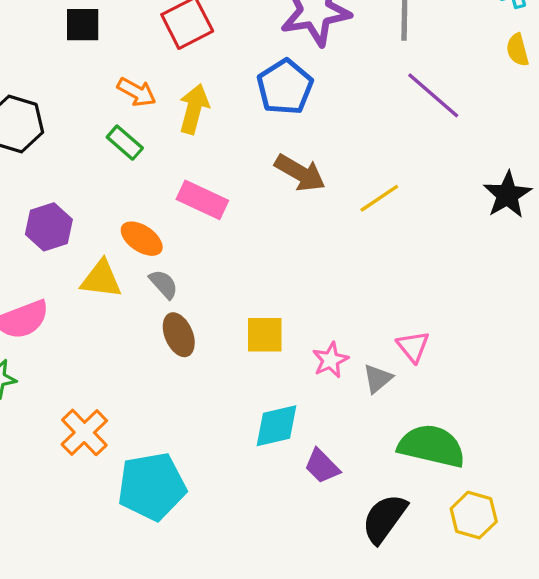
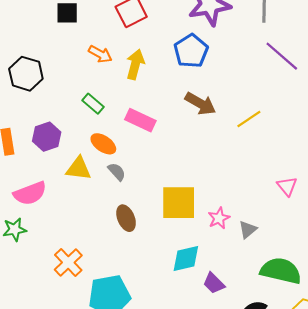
green rectangle: (125, 143) -> (93, 104), moved
brown ellipse: (179, 335) -> (126, 218), moved
yellow square: (265, 335) -> (179, 203), size x1.5
pink triangle: (413, 347) -> (287, 186), moved

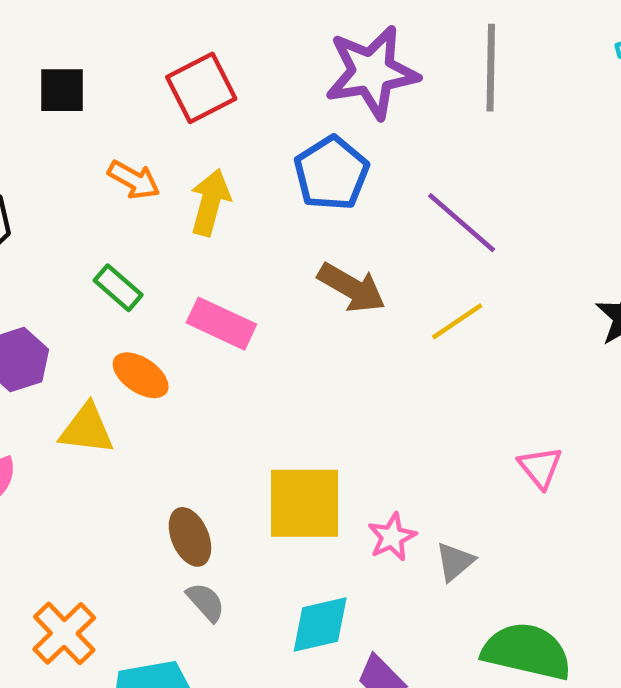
purple line: (282, 56) -> (462, 223), moved
gray semicircle: (117, 172) -> (206, 602), moved

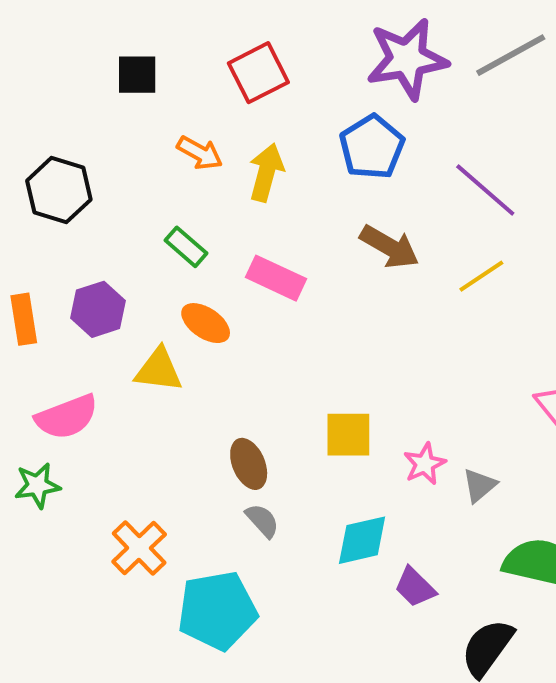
gray line: (491, 68) -> (511, 55), turned 60
yellow square: (304, 503) -> (348, 435), size x0.7

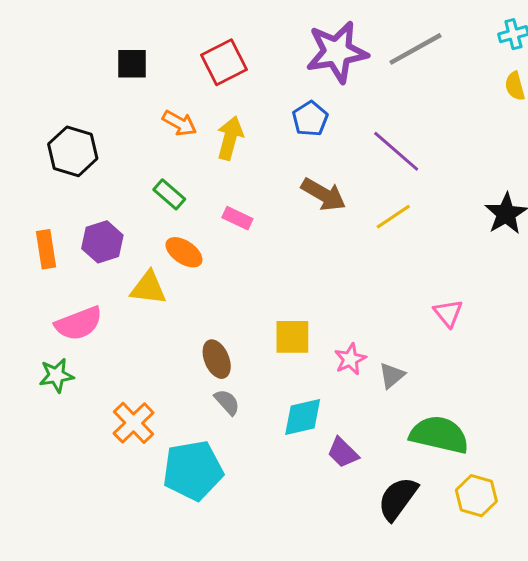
blue pentagon: (372, 147) -> (310, 119), size x0.7
pink rectangle: (276, 278) -> (237, 218), size x0.7

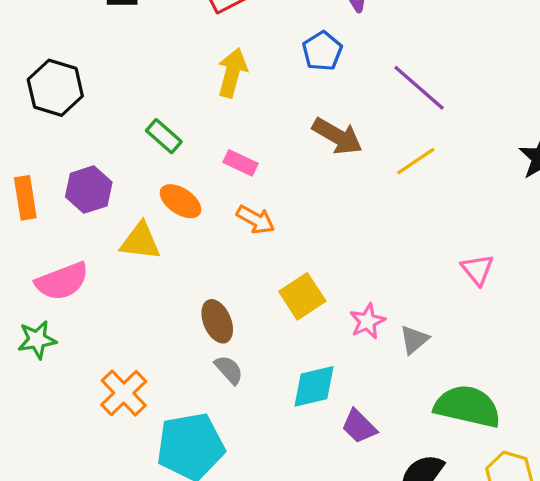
orange arrow: (180, 123) -> (256, 220), moved
yellow square: (292, 337) -> (302, 296), turned -33

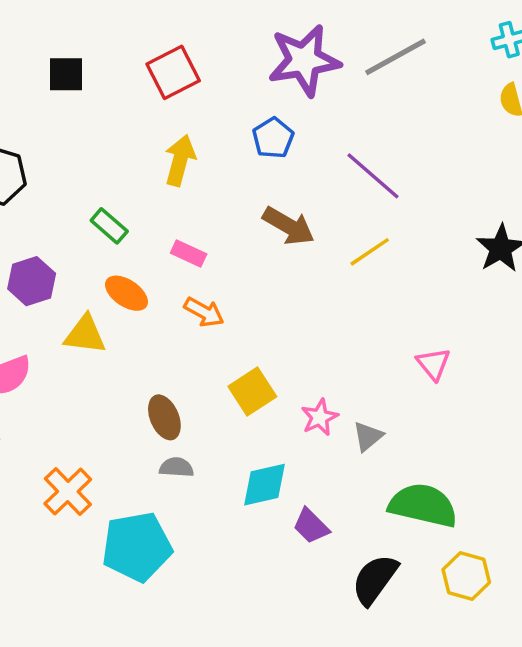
gray semicircle: (229, 370) -> (176, 467), turned -44

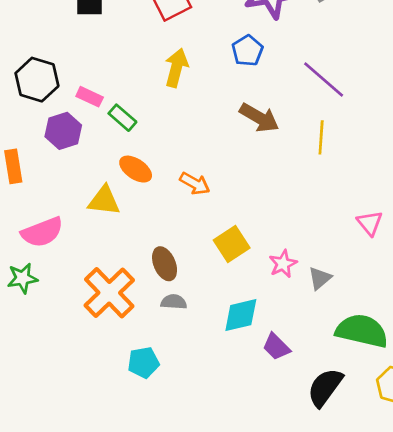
yellow line: (370, 252) -> (321, 137), turned -52
pink rectangle: (189, 254) -> (90, 97), moved
purple hexagon: (32, 281) -> (63, 131), moved
orange cross: (68, 492) -> (109, 293), moved, size x1.4
cyan pentagon: (137, 547) -> (143, 362), size x0.6

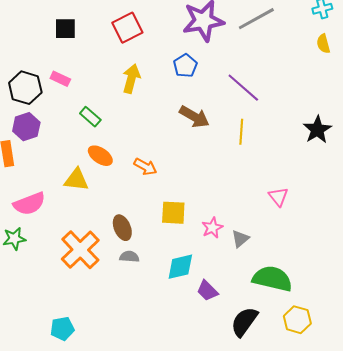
pink rectangle: (90, 97) -> (60, 79), moved
purple hexagon: (63, 131) -> (26, 127), moved
yellow square: (232, 244) -> (173, 213), turned 36
cyan pentagon: (143, 362) -> (62, 329), moved

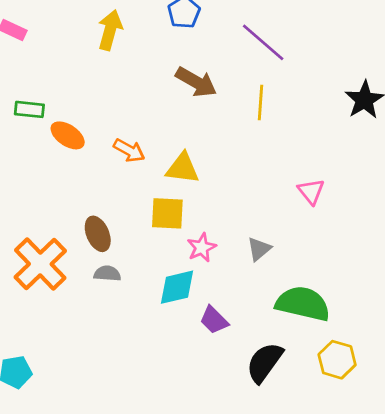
green rectangle: (90, 117) -> (29, 109), moved, turned -35
yellow triangle: (76, 180) -> (183, 168), moved
pink star: (212, 228) -> (202, 248), moved

